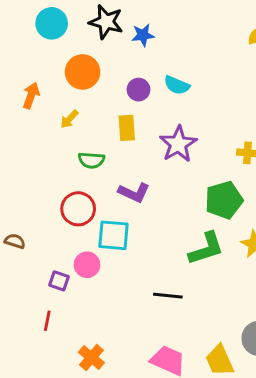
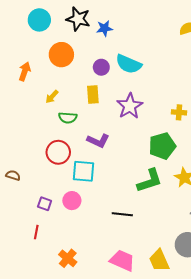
cyan semicircle: (177, 85) -> (129, 64), size x1.4
yellow arrow: (69, 119) -> (52, 97), moved
pink circle: (87, 265) -> (72, 201), moved

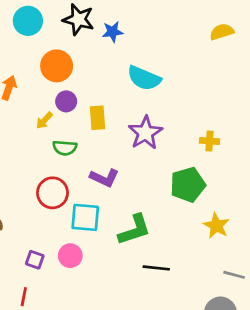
purple circle: (101, 67) -> (66, 101), moved
green L-shape: (150, 181) -> (134, 230), moved
black line: (122, 214) -> (156, 268), moved

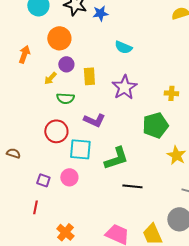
cyan semicircle: (144, 78) -> (123, 47), size x0.7

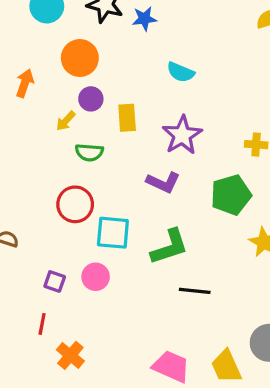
purple L-shape: (94, 120) -> (163, 182), moved
orange cross: (65, 232) -> (70, 355), moved

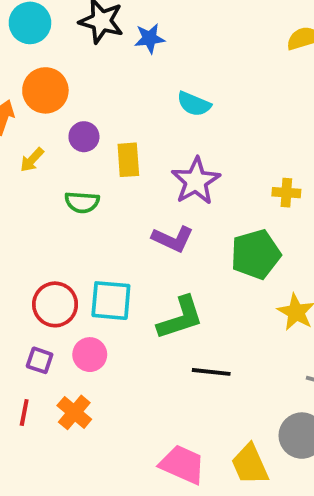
orange circle: (80, 58) -> (45, 90), moved
yellow arrow: (66, 121) -> (32, 160), moved
red circle: (75, 204) -> (55, 304), moved
orange cross: (70, 355) -> (74, 412), moved

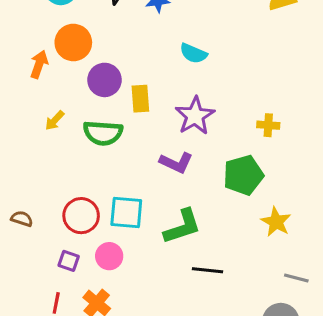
purple circle: (84, 137) -> (104, 80), size x1.4
yellow arrow: (32, 160) -> (55, 120), moved
green semicircle: (82, 202) -> (103, 133), size x1.4

